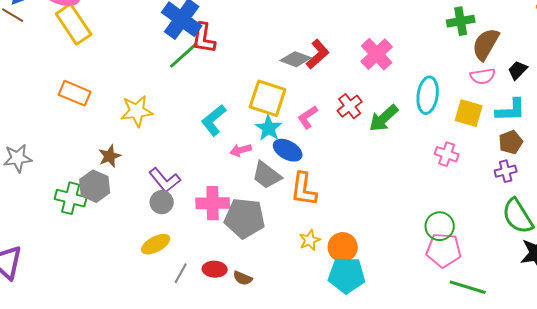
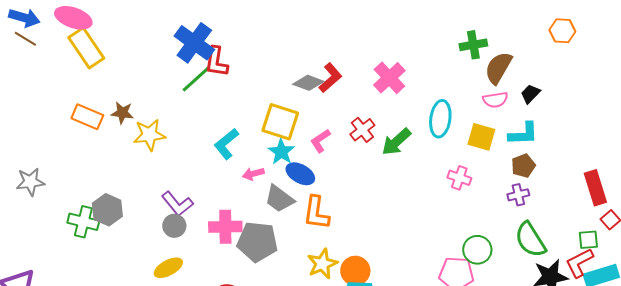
brown star: (110, 156) -> (122, 113), moved, turned 30
green circle: (440, 226) -> (477, 250), moved
yellow star: (310, 240) -> (322, 264), size x1.4

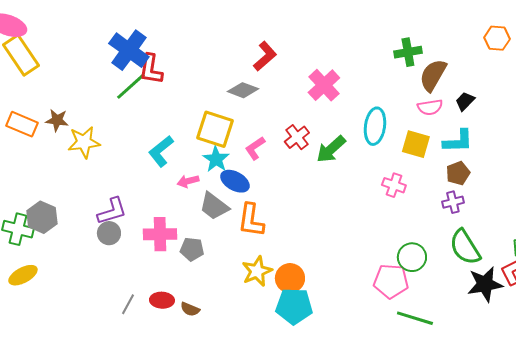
red L-shape: (330, 78) -> (265, 56), moved
purple L-shape: (177, 204) -> (112, 211), turned -68
gray pentagon: (257, 242) -> (192, 249), size x0.6
yellow ellipse: (168, 268) -> (23, 275), moved

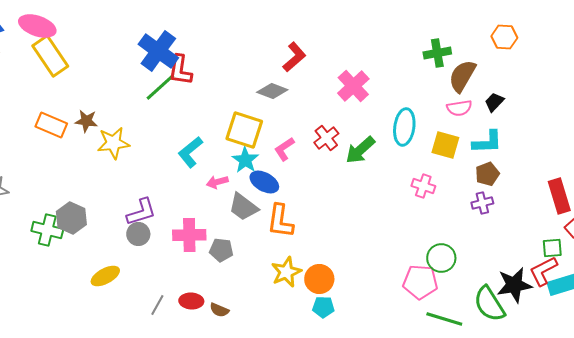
orange hexagon: (497, 38) -> (504, 37), moved
green semicircle: (465, 247) -> (489, 304), moved
yellow ellipse: (23, 275) -> (105, 276), moved
cyan pentagon: (294, 306) -> (323, 307), size x0.6

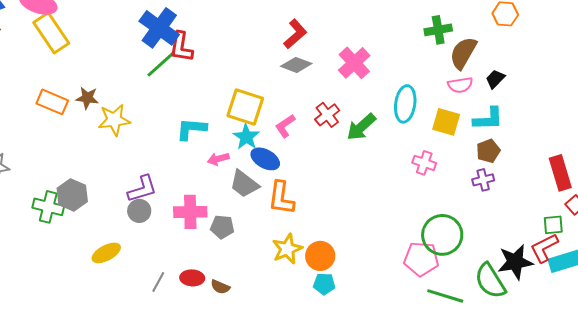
gray diamond: (272, 91) -> (296, 65), moved
cyan L-shape: (190, 152) -> (191, 129), turned 44
green circle: (441, 258) -> (442, 235), size x1.4

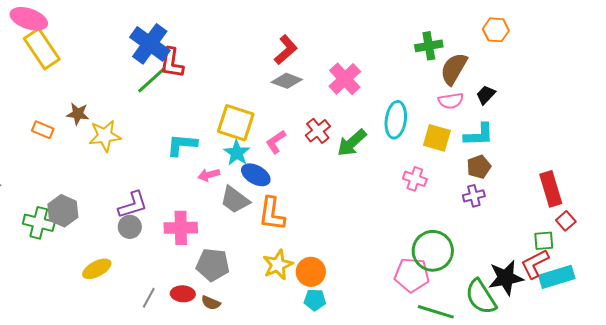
orange rectangle: (52, 102) -> (43, 130), moved, size x0.7
gray pentagon: (222, 227) -> (213, 265), moved, size x1.4

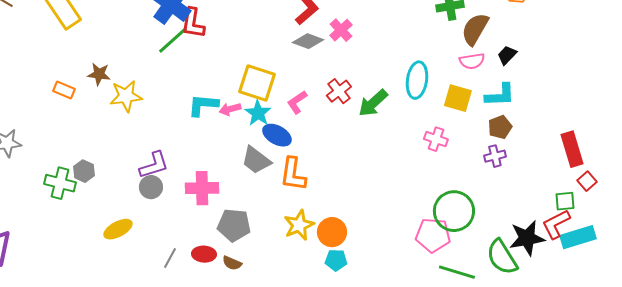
pink cross: (345, 79) -> (341, 30), moved, size x0.7
pink arrow: (209, 175) -> (230, 109), moved
gray hexagon: (63, 211) -> (84, 171), size x0.7

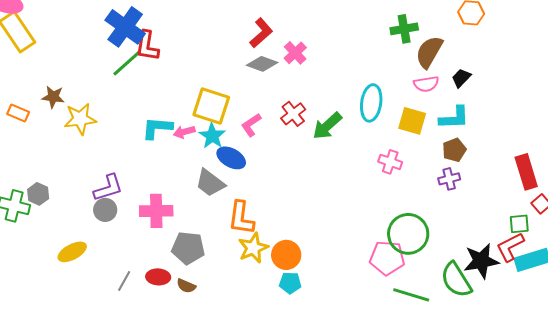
orange L-shape: (293, 174) -> (241, 218), moved

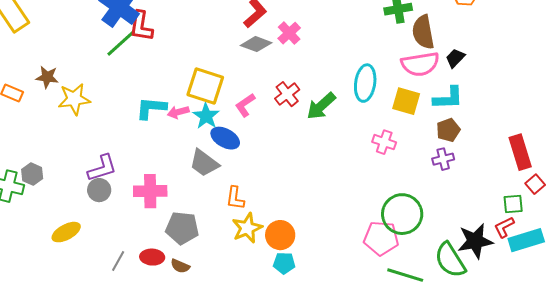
brown semicircle: (429, 52) -> (423, 32), turned -40
pink semicircle: (426, 84) -> (420, 64), size x1.5
orange L-shape: (241, 218) -> (235, 198), size x0.7
red L-shape: (510, 247) -> (504, 227), size x0.7

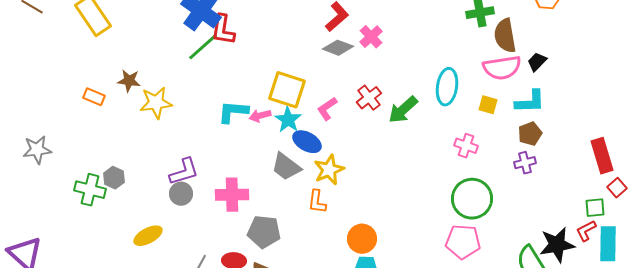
yellow square: (406, 101) -> (488, 105), size x0.7
green circle: (402, 214) -> (472, 199), moved
yellow star: (247, 228) -> (329, 170), moved
cyan rectangle: (526, 240) -> (608, 244), turned -72

